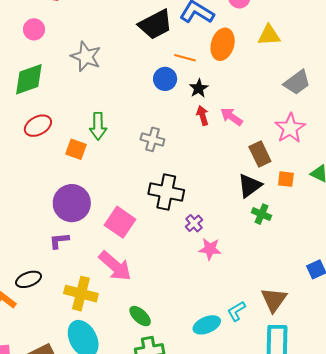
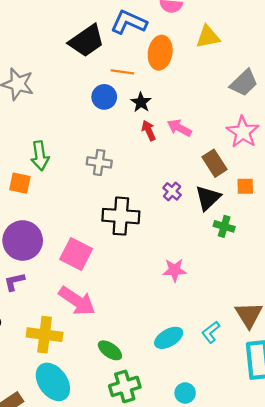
purple cross: (194, 223) -> (172, 191), moved
cyan ellipse: (207, 325) -> (169, 338), moved

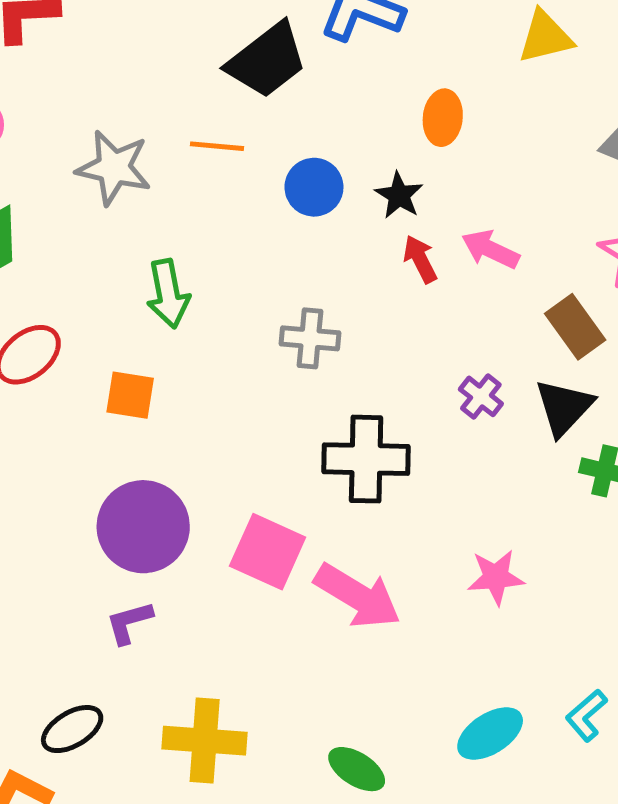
orange ellipse: (160, 53) -> (443, 118), moved, size x0.7
orange line: (122, 72) -> (217, 146), moved
green arrow: (40, 156) -> (168, 294), moved
pink arrow: (77, 301) -> (358, 596), moved

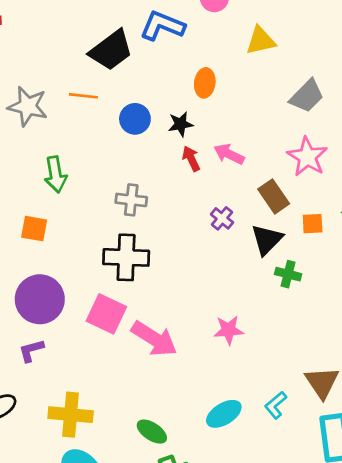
black star: (399, 195) -> (181, 124), turned 30
purple cross: (481, 396) -> (222, 218), moved
black cross: (366, 459) -> (126, 257), moved

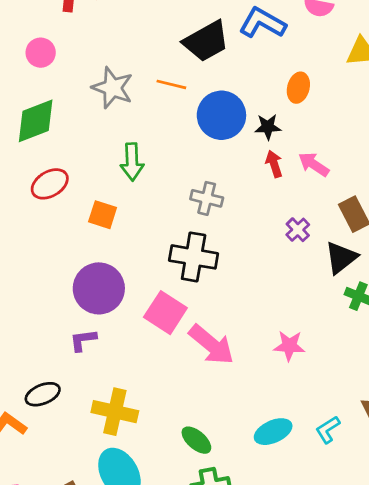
blue circle: (135, 119) -> (221, 115), size x1.5

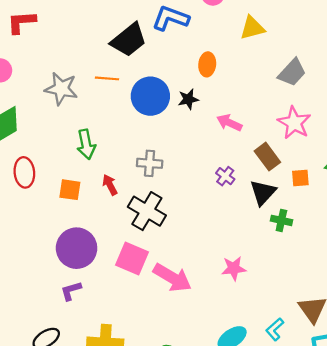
red arrow: (274, 164) -> (110, 185), moved
red ellipse: (50, 184) -> (24, 172), turned -56
black cross: (194, 257) -> (147, 211), turned 30

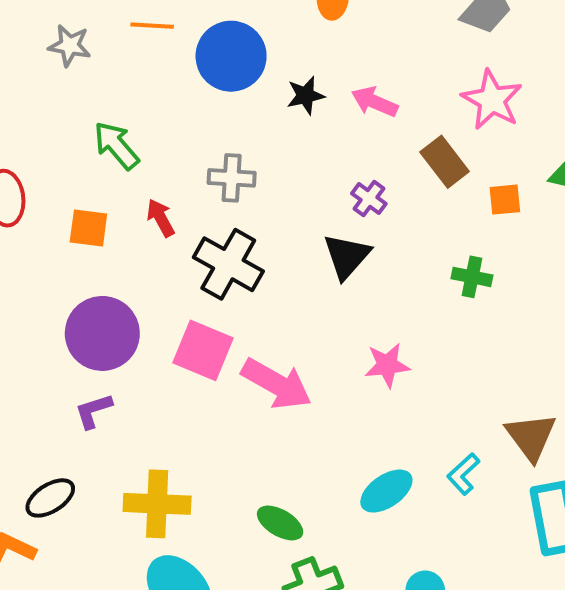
gray star: (61, 89) -> (70, 46), size x0.7
black star: (188, 99) -> (306, 95), moved
green arrow: (86, 144) -> (116, 145), turned 152
black triangle: (263, 192) -> (347, 256), moved

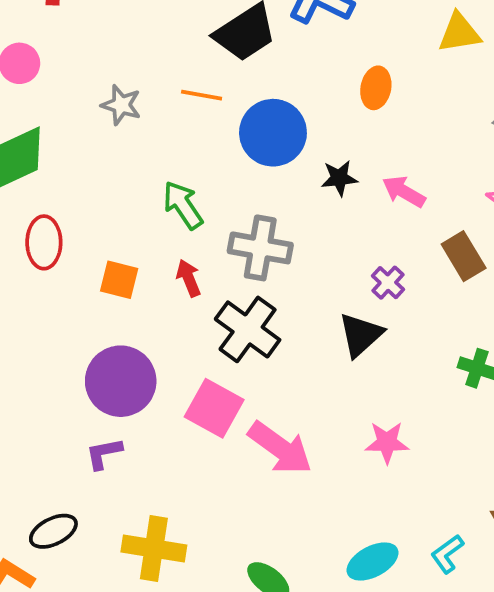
green arrow: (116, 145) -> (183, 205), moved
gray cross: (232, 178) -> (260, 248), size x1.4

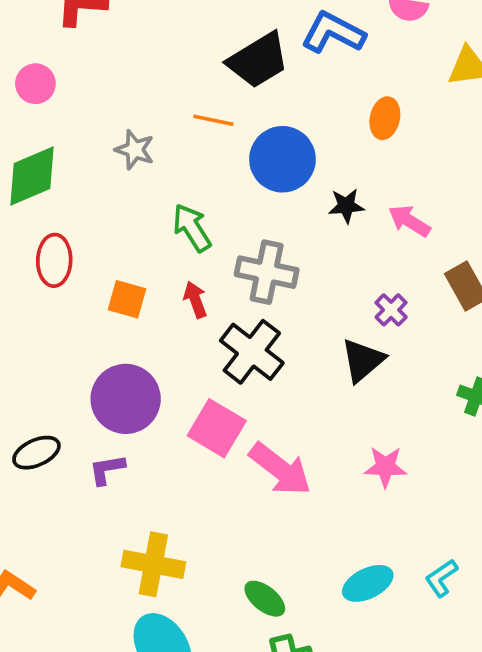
gray star: (121, 105) -> (135, 150), moved
black ellipse: (53, 531) -> (36, 453), moved

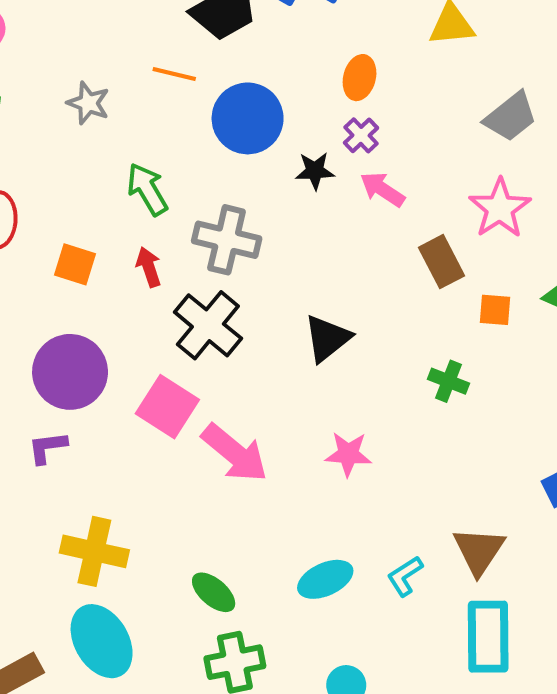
purple cross: (391, 310) -> (361, 135), moved

